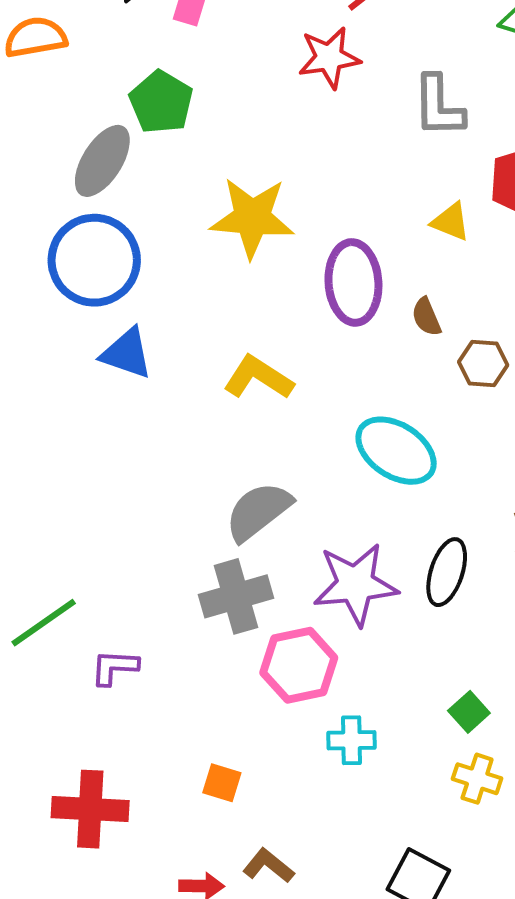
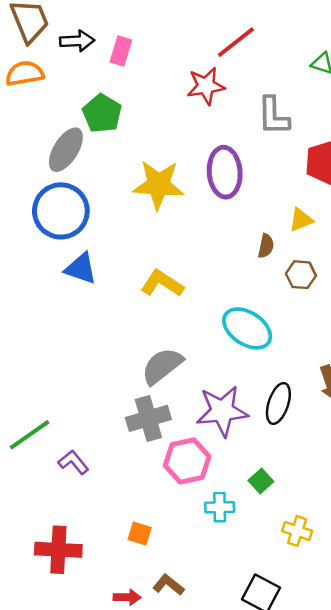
yellow triangle: (451, 222) -> (301, 220), moved, turned -44
purple ellipse: (353, 282) -> (225, 172), moved
brown semicircle: (426, 317) -> (266, 246), turned -145
purple L-shape: (114, 667) -> (73, 462), turned 48
green square: (469, 712) -> (261, 481), moved

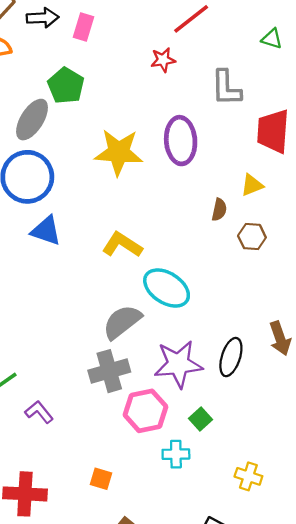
red star: (206, 86) -> (163, 60), size x0.7
cyan ellipse: (247, 328) -> (167, 288), moved
green square: (261, 481) -> (200, 419), moved

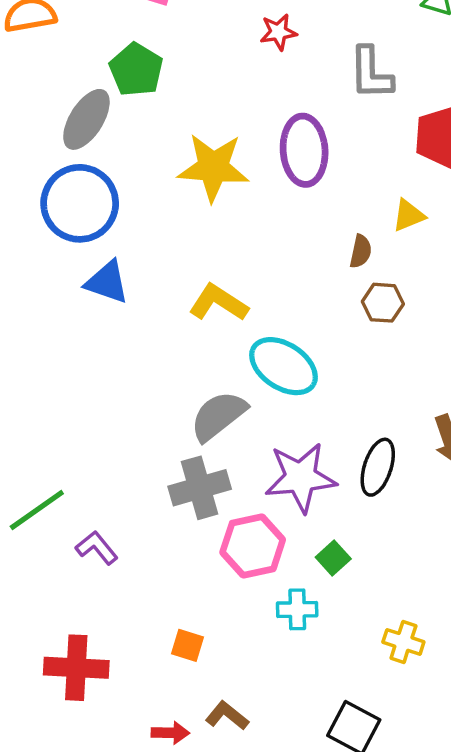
brown hexagon: (252, 237) -> (383, 303), moved

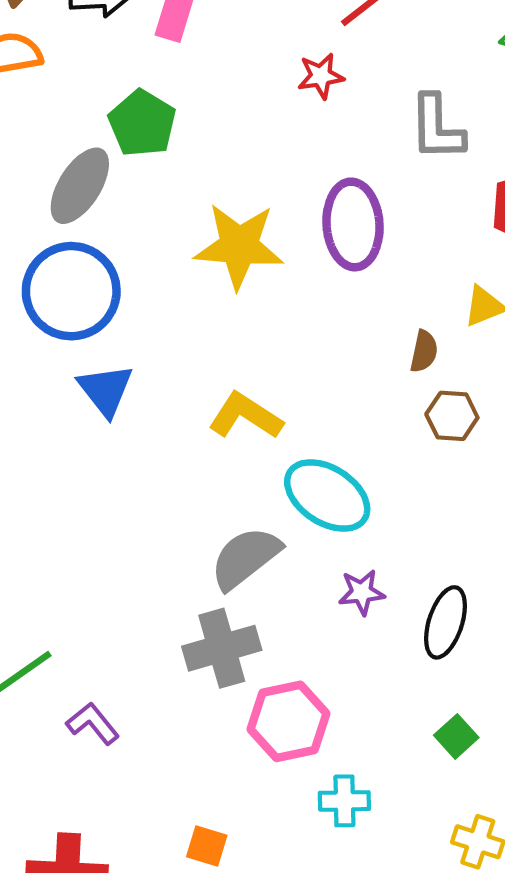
blue triangle: (107, 282) -> (106, 390), turned 33
purple star: (301, 477) -> (362, 592), moved, size x0.5
green square: (333, 558) -> (456, 736), moved

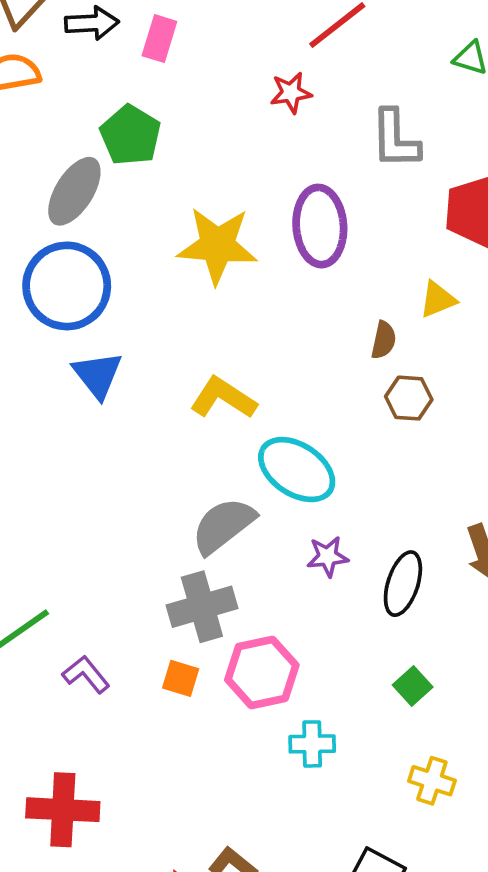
orange square: (207, 846) -> (181, 678), moved

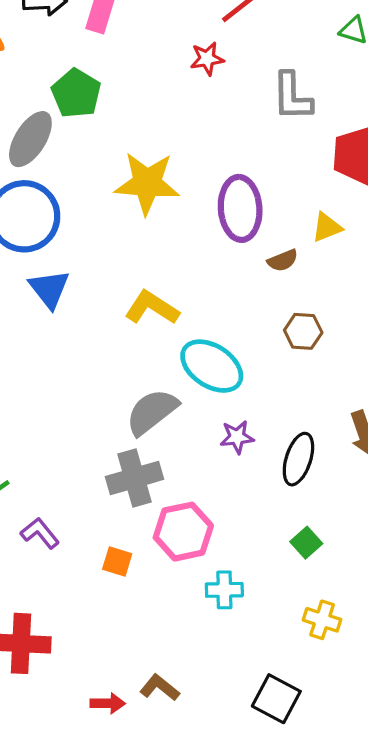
purple ellipse: (320, 226) -> (240, 208), moved
brown semicircle: (384, 340) -> (283, 260), turned 56
brown hexagon: (409, 398) -> (303, 331), moved
orange square: (181, 678) -> (117, 562), moved

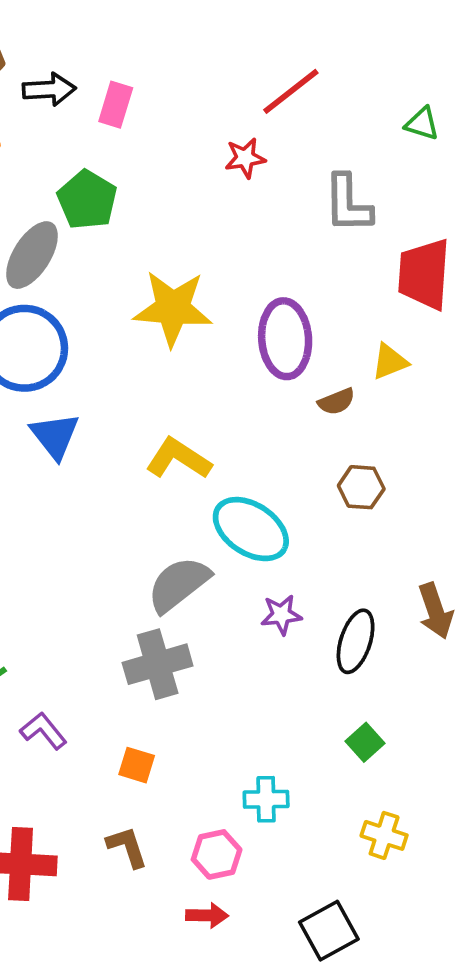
pink hexagon: (183, 532) -> (217, 854), moved, size x0.7
brown L-shape: (160, 688) -> (127, 847), moved, turned 33
black square: (276, 699) -> (329, 931), turned 33
red arrow: (108, 703) -> (207, 915), moved

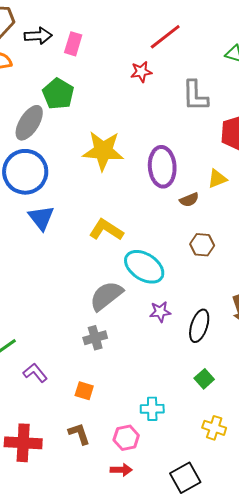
gray cross: (158, 664) -> (95, 338), size x0.7

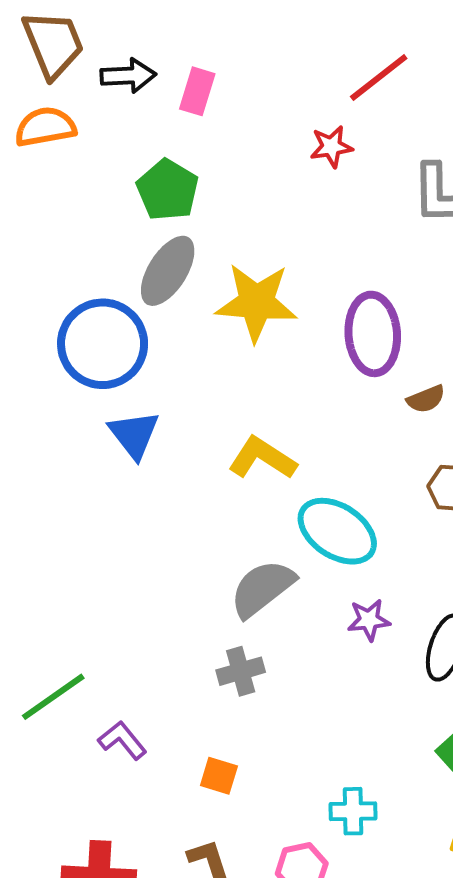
gray ellipse: (29, 123) -> (168, 271), moved

